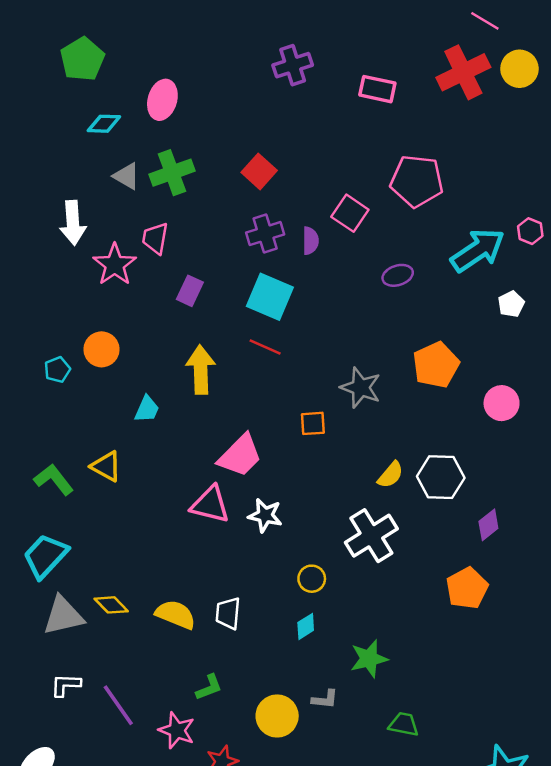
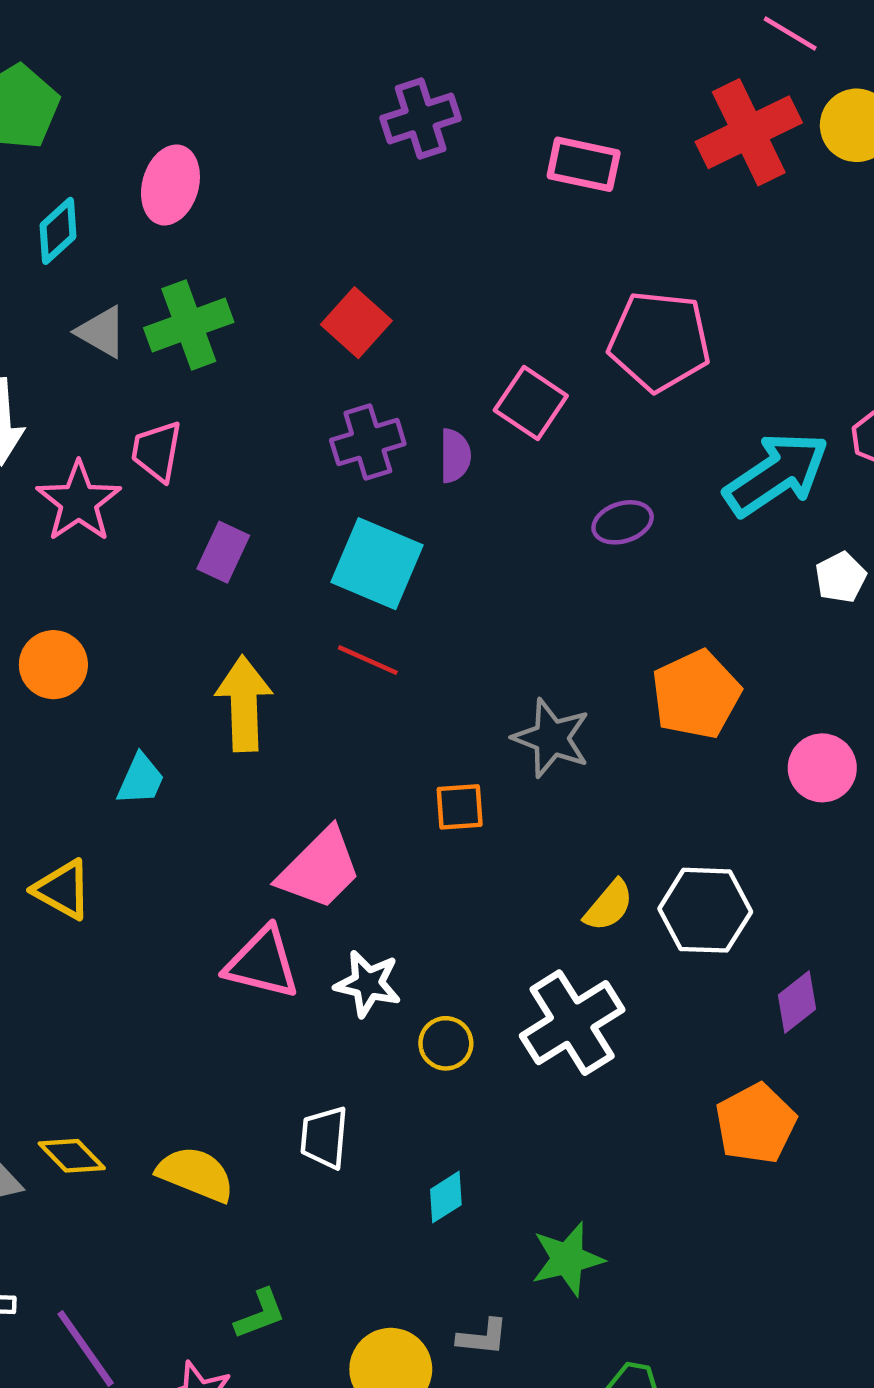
cyan diamond: (104, 124) -> (58, 231), turned -44
yellow circle: (312, 579) -> (446, 1043), moved
white trapezoid: (228, 613) -> (324, 1137), moved

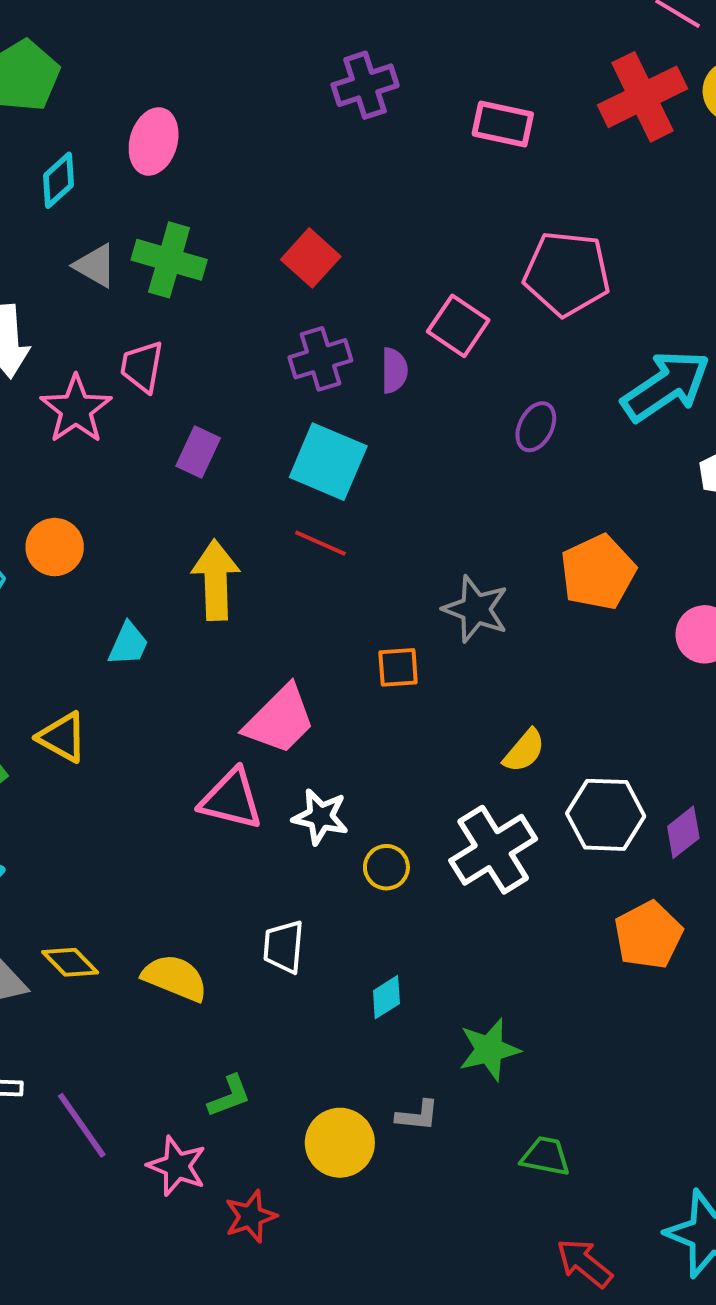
green cross: (189, 325) -> (169, 260), turned 36
purple ellipse: (623, 522) -> (536, 427), turned -45
white hexagon: (705, 910) -> (606, 815), moved

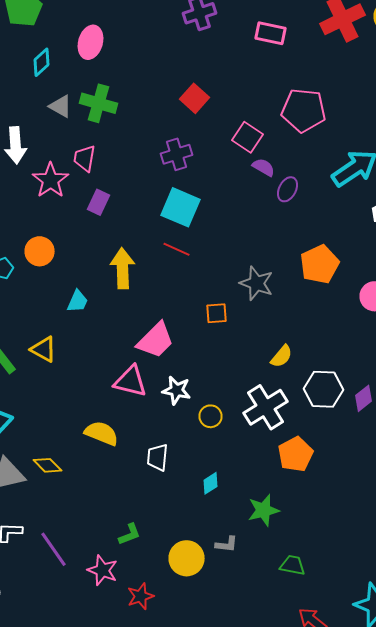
red square: (311, 258) -> (194, 98), moved
purple semicircle: (394, 370) -> (264, 167), moved, turned -60
purple rectangle: (198, 452) -> (98, 202), moved
orange pentagon: (648, 935) -> (296, 454), moved
yellow semicircle: (175, 978) -> (102, 433), moved

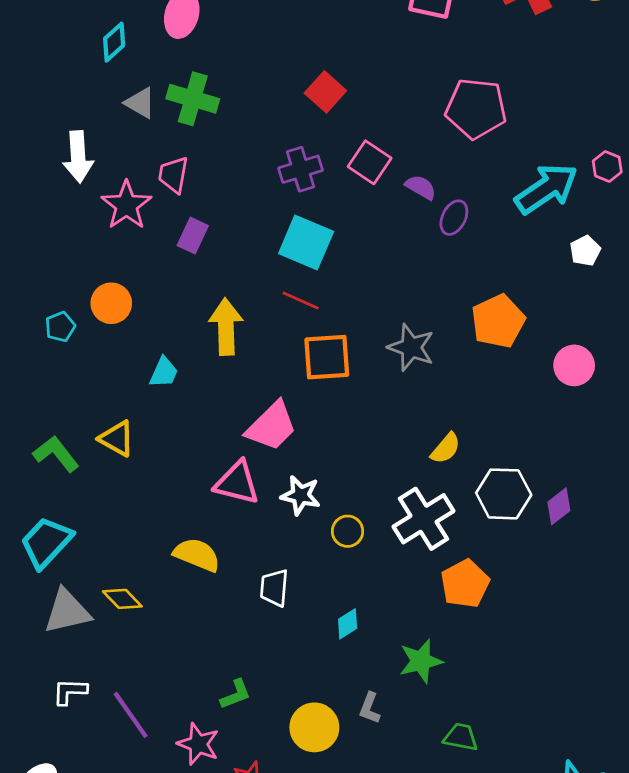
pink square: (248, 137) -> (370, 162), moved
orange square: (216, 313) -> (327, 357), moved, size x1.6
gray L-shape: (226, 544) -> (370, 708), turned 105

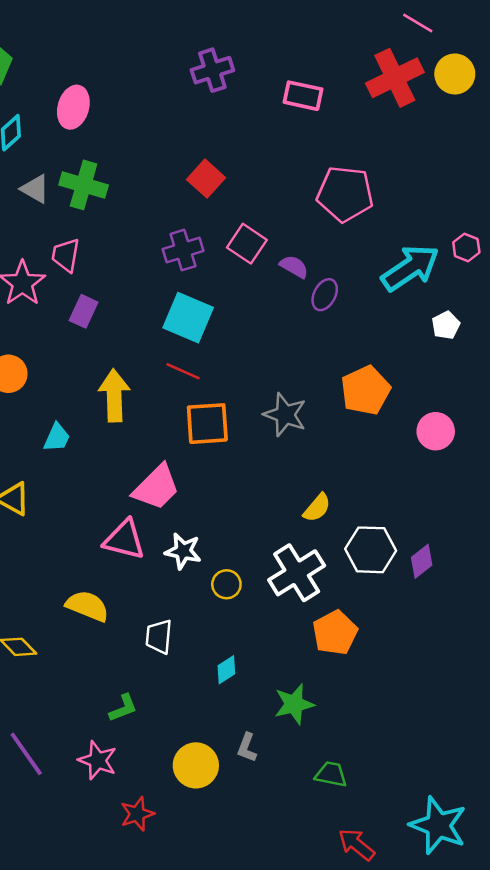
green L-shape: (236, 694) -> (123, 708), moved
pink star: (198, 744) -> (98, 760), moved

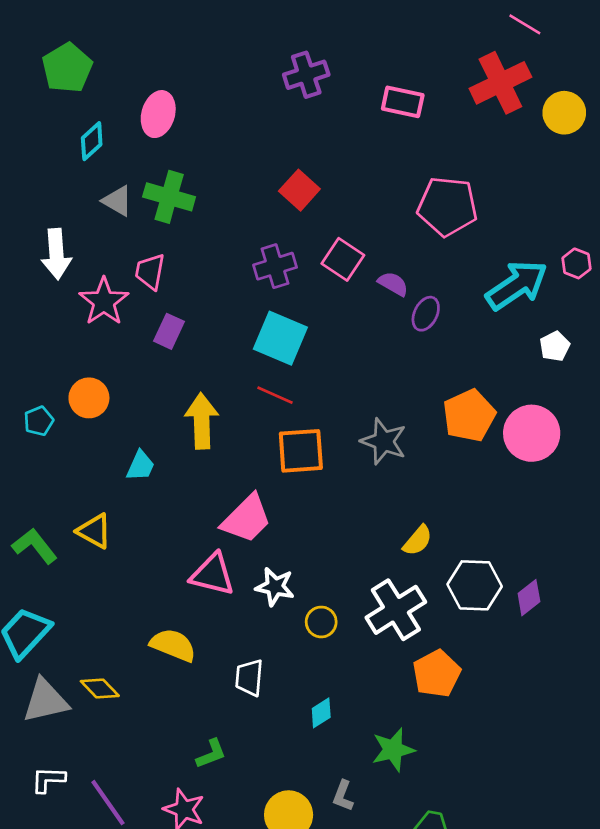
yellow circle: (455, 74) -> (564, 113), moved
pink circle: (436, 431) -> (532, 433), moved, size x1.4

